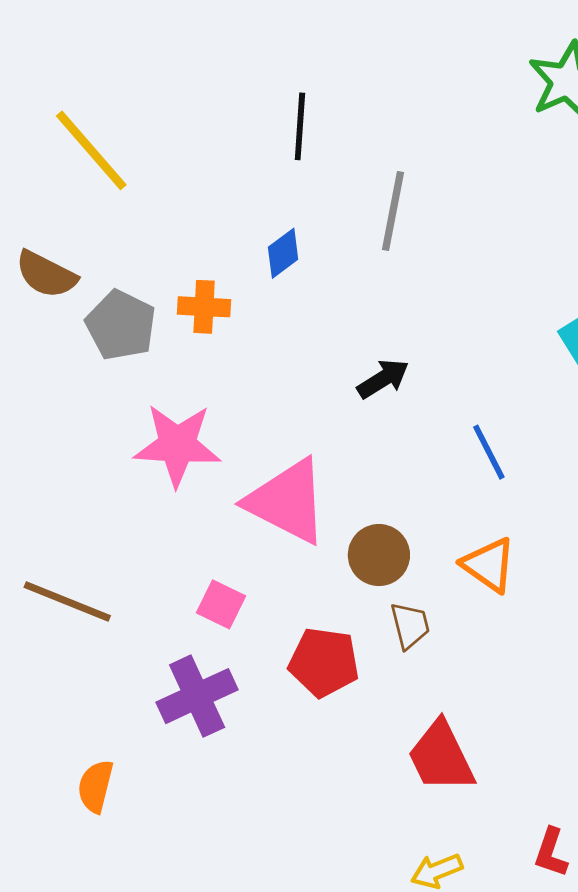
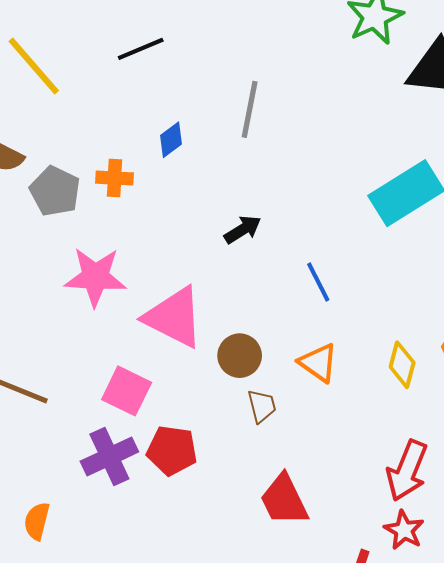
black line: (300, 126) -> (141, 49), moved, turned 63
pink square: (221, 604) -> (127, 391), size x1.4
red pentagon: (324, 662) -> (172, 450), moved

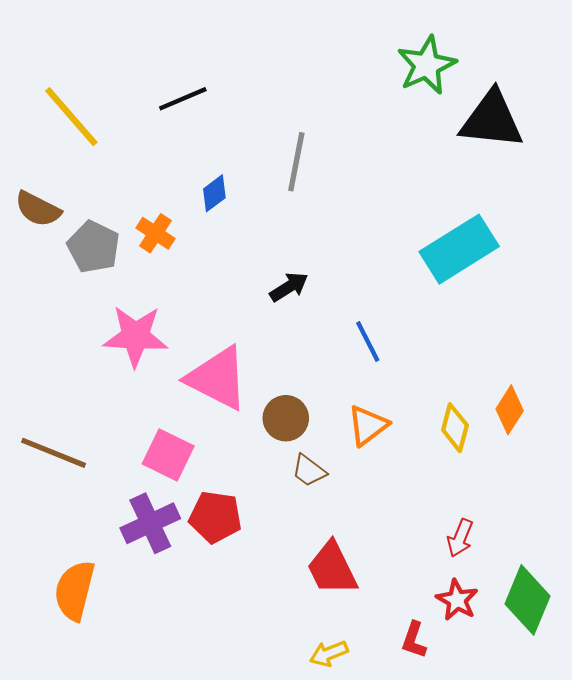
orange cross: (114, 178) -> (156, 233), turned 30
orange triangle: (318, 363) -> (368, 426), turned 48
brown trapezoid: (262, 406) -> (309, 471), turned 141
red arrow: (407, 471) -> (460, 538), size x0.6
orange semicircle: (37, 521) -> (75, 590), size x1.5

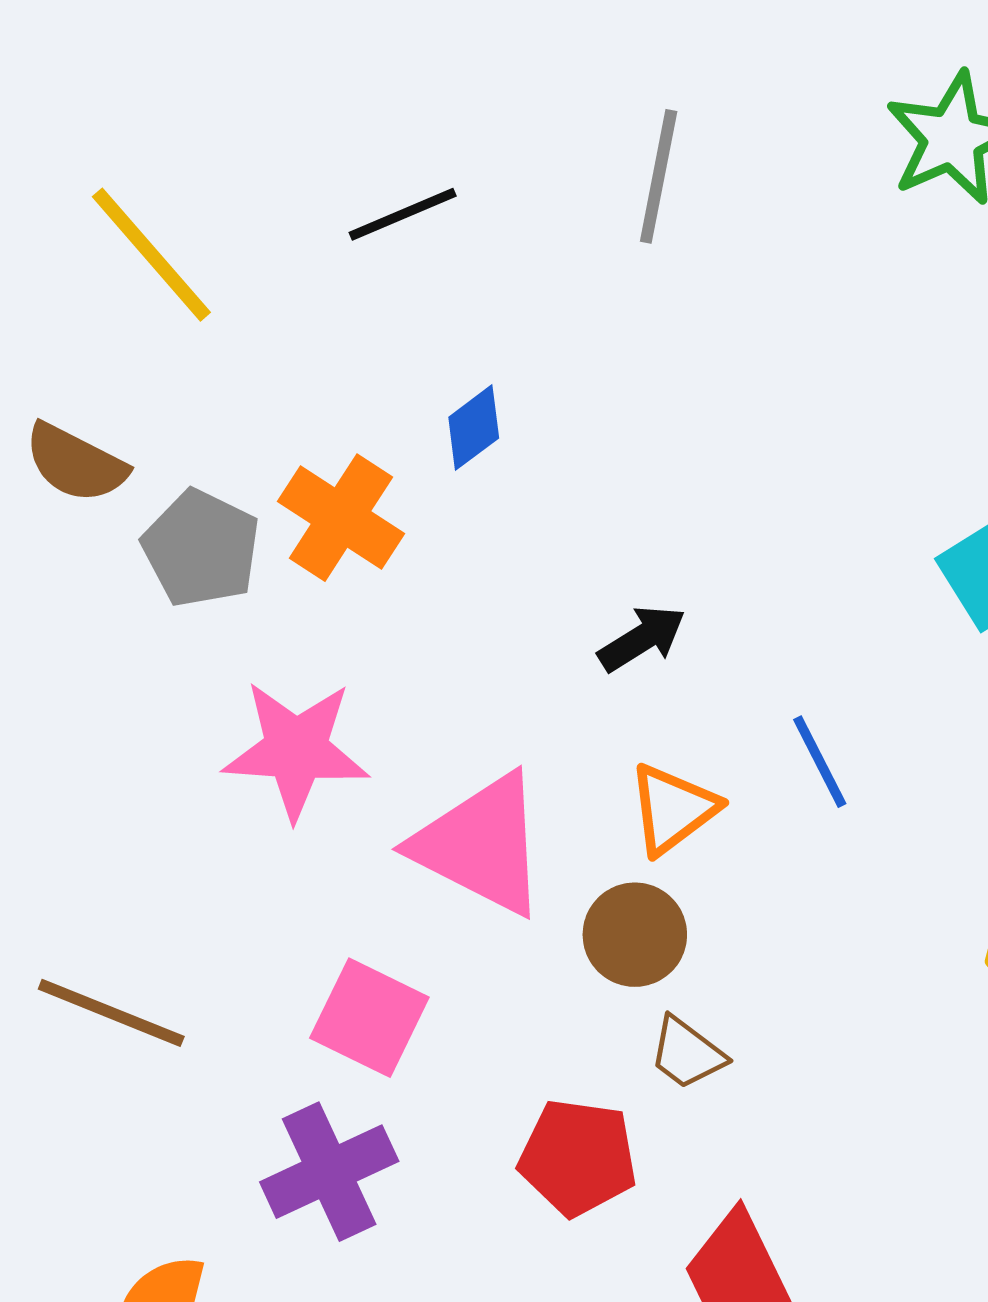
gray line: (296, 162) -> (659, 176), moved
orange cross: (156, 233) -> (341, 518), size x1.4
orange triangle: (368, 426) -> (673, 809), moved
red pentagon: (215, 517) -> (578, 1157), moved

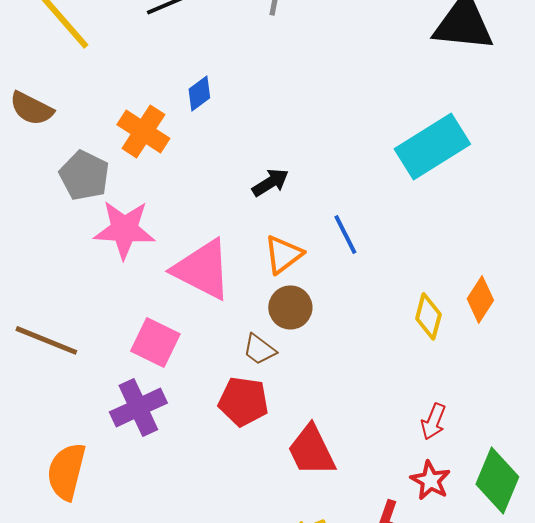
gray pentagon: (201, 548) -> (84, 175), moved
brown circle: (635, 935) -> (290, 307), moved
brown trapezoid: (687, 1053) -> (259, 349), moved

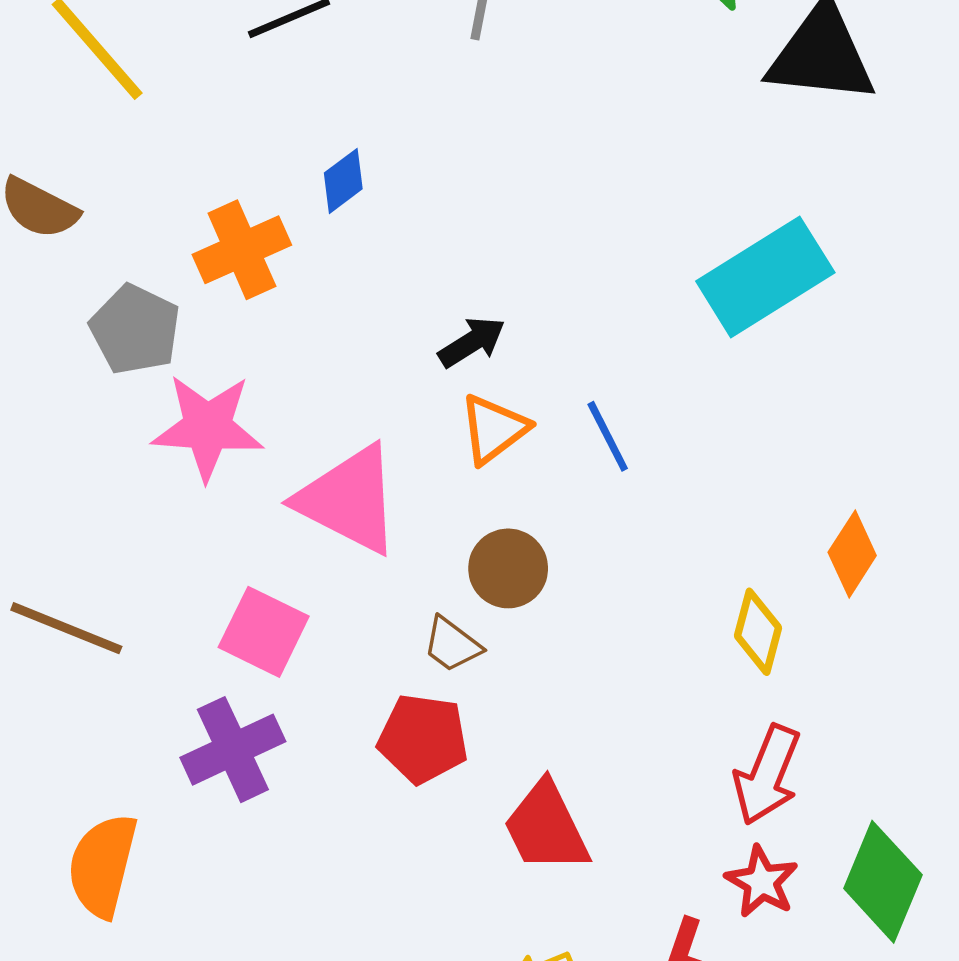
orange cross: (143, 131) -> (242, 250), turned 33
orange triangle: (283, 254) -> (494, 429), moved
yellow diamond: (428, 316) -> (758, 632), moved
red arrow: (433, 421) -> (767, 775), size x1.5

